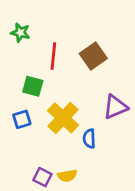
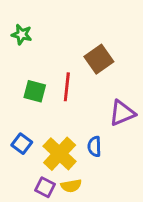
red line: (53, 56) -> (67, 87), moved
yellow cross: (63, 118) -> (60, 154), moved
blue square: (22, 119) -> (22, 144), moved, turned -36

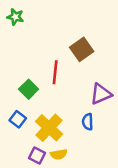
green star: (22, 34) -> (15, 17), moved
green square: (35, 91) -> (29, 89), moved, turned 30
blue semicircle: (94, 147) -> (88, 122), moved

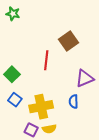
green square: (29, 89) -> (12, 74), moved
yellow cross: (49, 128) -> (41, 107), turned 35

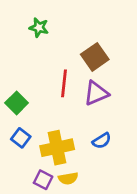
green star: (13, 14) -> (39, 28), moved
purple triangle: (85, 78) -> (96, 93), moved
blue semicircle: (73, 102) -> (102, 141), turned -120

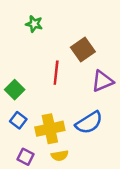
purple triangle: (96, 93) -> (102, 81), moved
blue semicircle: (102, 141) -> (89, 123), size x1.6
purple square: (43, 180) -> (26, 157), moved

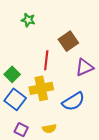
blue square: (18, 120) -> (15, 99), size x1.5
yellow cross: (50, 129) -> (41, 88), moved

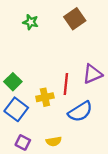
brown square: (68, 41) -> (75, 19), moved
red line: (46, 60) -> (66, 84), moved
yellow cross: (41, 88) -> (45, 97), size x0.7

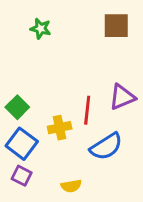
brown square: (75, 19) -> (116, 26), moved, turned 35
purple square: (23, 142) -> (22, 176), moved

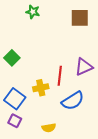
green star: (41, 29) -> (33, 12), moved
green square: (17, 107) -> (12, 58), moved

